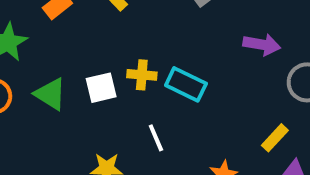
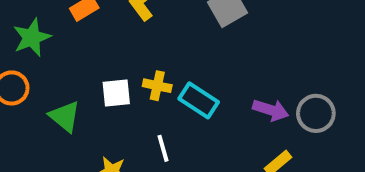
purple arrow: (262, 45) -> (271, 110), moved
green triangle: (50, 94) -> (65, 116), moved

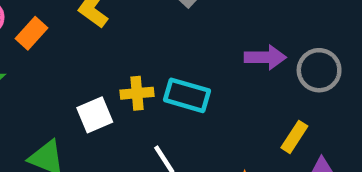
purple arrow: (271, 110) -> (265, 57), moved

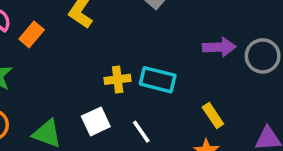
white square: (95, 115) -> (96, 121), moved
yellow rectangle: (294, 137) -> (213, 116), moved, turned -65

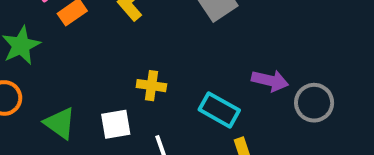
cyan rectangle: (158, 80) -> (219, 110), moved

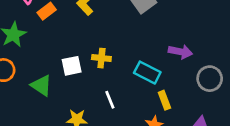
gray circle: (314, 103) -> (210, 79), moved
white square: (116, 124) -> (72, 66), moved

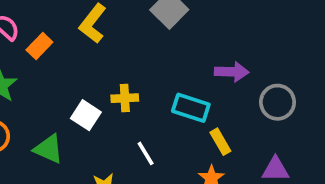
white square: (72, 66) -> (86, 115), turned -36

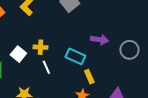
gray circle: (278, 102) -> (129, 50), moved
white line: (146, 153) -> (46, 67), moved

